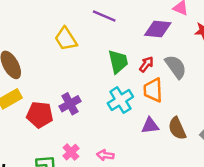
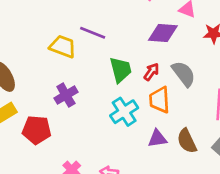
purple line: (104, 16) -> (93, 33), moved
yellow trapezoid: (66, 39) -> (63, 46), turned 145
purple cross: (70, 104) -> (66, 95), moved

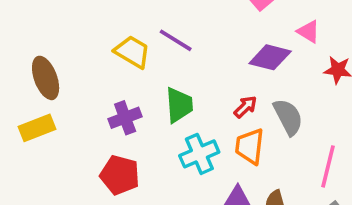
green trapezoid: (121, 70) -> (179, 105), moved
red pentagon: (37, 130) -> (120, 175), moved

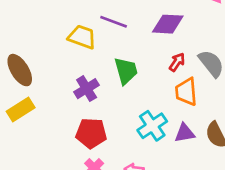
purple diamond: (270, 57) -> (168, 24), moved
cyan cross: (199, 154) -> (152, 126), moved

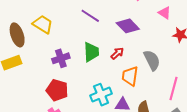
purple diamond: (168, 24) -> (128, 26), turned 30
yellow trapezoid: (82, 37) -> (43, 24), moved
red arrow: (177, 62) -> (117, 53), moved

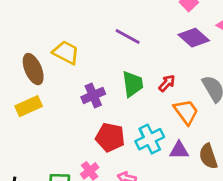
purple diamond: (128, 26) -> (194, 38), moved
orange trapezoid: (130, 76) -> (186, 112), turned 140
red pentagon: (57, 90) -> (110, 137), moved

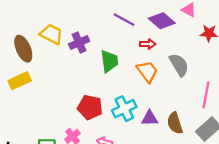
purple line: (128, 37) -> (124, 20), moved
red arrow: (167, 83) -> (148, 44), moved, turned 49
purple cross: (93, 95) -> (79, 43), moved
orange trapezoid: (186, 112) -> (147, 71), moved

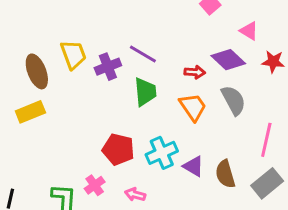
purple line: (124, 20) -> (143, 54), moved
purple diamond: (162, 21) -> (228, 60), moved
yellow trapezoid: (51, 34) -> (73, 55), turned 40
purple triangle: (150, 118) -> (193, 166), turned 30

